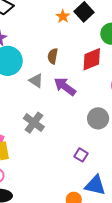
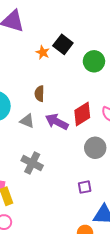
red diamond: (92, 59) -> (82, 114), moved
purple square: (81, 155) -> (85, 187), turned -32

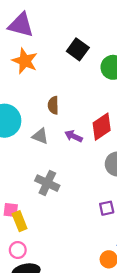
orange star: (43, 52) -> (25, 61), moved, size x1.6
purple arrow: (57, 122) -> (73, 136), size x0.7

